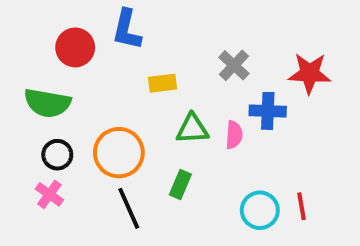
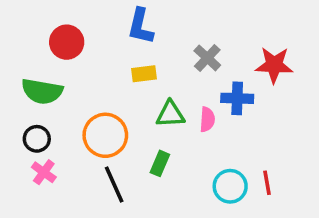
blue L-shape: (127, 30) -> (140, 26), moved
black circle: (57, 155) -> (37, 139), moved

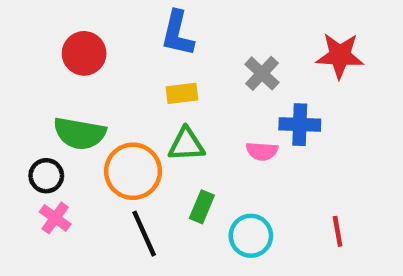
red star: (274, 65) -> (340, 56), moved
green semicircle: (42, 91) -> (80, 133), moved
green triangle: (170, 114) -> (186, 145), moved
pink semicircle: (207, 119) -> (262, 151), turned 90
cyan circle: (230, 186) -> (251, 236), moved

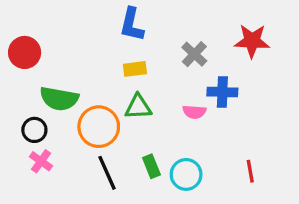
red circle: (84, 53) -> (25, 52), moved
green rectangle: (202, 207) -> (151, 166), moved, turned -45

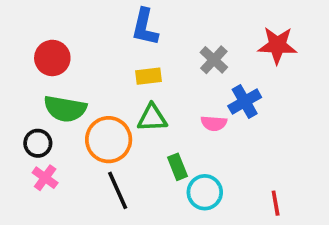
red circle: (25, 52) -> (52, 58), moved
blue cross: (222, 92) -> (245, 102), turned -32
green rectangle: (151, 166) -> (178, 167), moved
red line: (250, 171) -> (276, 203), moved

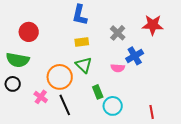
green semicircle: (65, 109) -> (18, 60), moved
green triangle: (152, 118) -> (84, 65), turned 48
black circle: (38, 143) -> (13, 84), moved
pink cross: (45, 178) -> (41, 97), moved

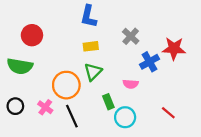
red star: (153, 25) -> (174, 48), moved
green triangle: (84, 65) -> (93, 72), turned 30
pink semicircle: (118, 68) -> (131, 84), moved
black circle: (13, 84) -> (15, 106), moved
red line: (152, 112) -> (168, 113), moved, turned -40

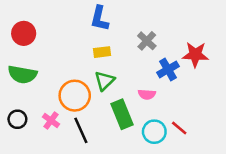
red circle: (32, 35) -> (24, 33), moved
green rectangle: (108, 102) -> (122, 114), size x1.6
red line: (168, 113) -> (179, 128), moved
cyan circle: (125, 117) -> (154, 132), moved

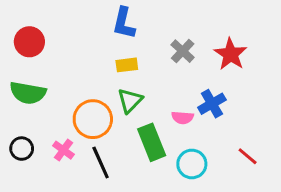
red star: (195, 55) -> (231, 54), moved, turned 30
blue cross: (168, 69) -> (212, 104), moved
red line: (179, 128) -> (248, 156), moved

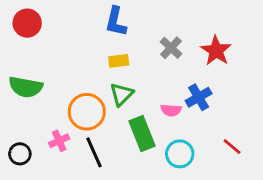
red circle: (29, 42) -> (27, 23), moved
black circle: (22, 149) -> (20, 154), moved
pink cross: (63, 150) -> (59, 141), turned 30

